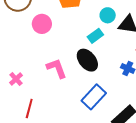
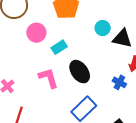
cyan rectangle: (95, 36) -> (59, 47), moved

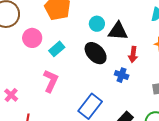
black ellipse: (80, 72) -> (96, 53), moved
pink L-shape: (48, 78) -> (51, 81), turned 50

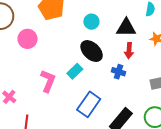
black triangle: (118, 31) -> (126, 28), moved
cyan rectangle: (57, 49) -> (75, 71), moved

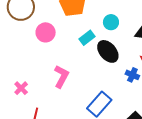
cyan rectangle: (75, 71) -> (87, 38), moved

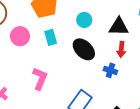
cyan rectangle: (87, 38) -> (51, 37), moved, turned -63

